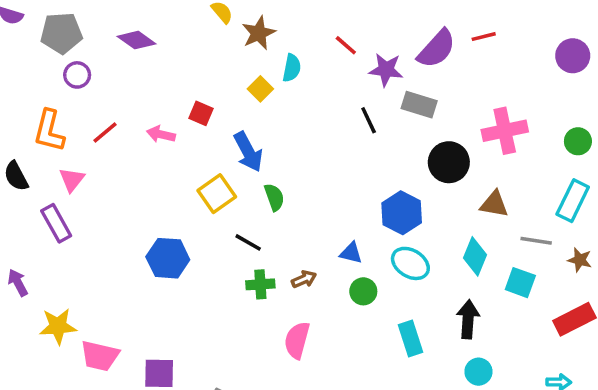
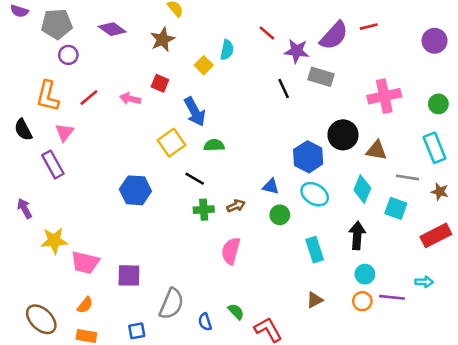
brown star: (259, 33) -> (162, 39), moved
black circle: (449, 162) -> (343, 135), moved
green semicircle: (274, 197) -> (214, 145), turned -72
cyan rectangle: (573, 201) -> (435, 148), turned -48

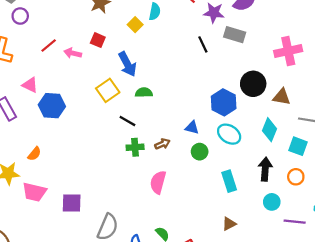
red line: (89, 97) -> (49, 46), moved
pink triangle: (64, 132) -> (30, 85), moved, turned -42
blue hexagon: (135, 190) -> (52, 106), moved
orange circle: (362, 301) -> (296, 177), moved
orange semicircle: (85, 305) -> (34, 154), moved

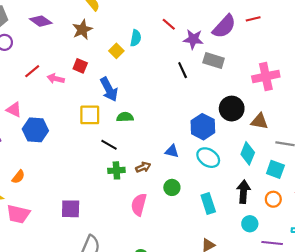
yellow square: (108, 90) -> (90, 115), turned 35
green circle: (200, 152) -> (172, 187), moved
purple square: (72, 203) -> (71, 209), moved

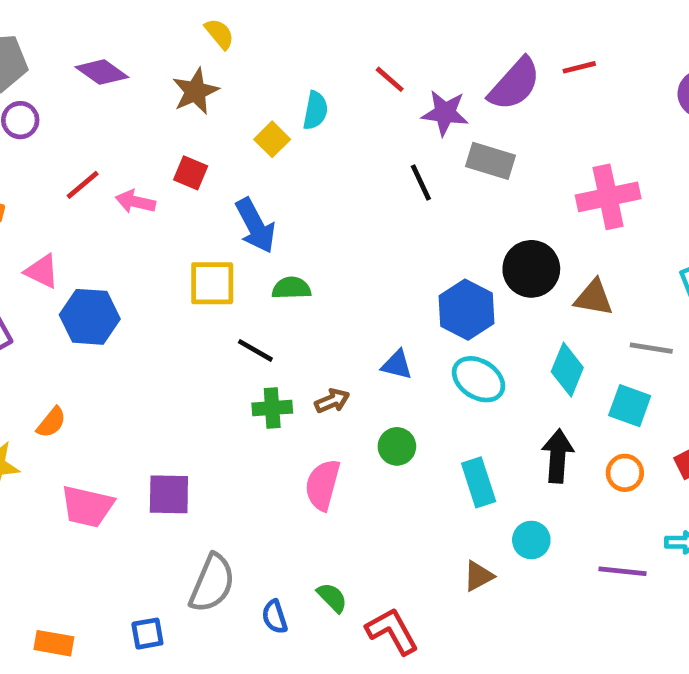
pink trapezoid: (18, 214) -> (87, 506), moved
cyan circle: (250, 224) -> (531, 540), moved

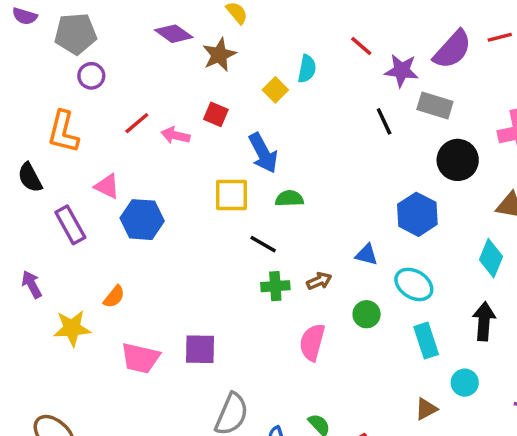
purple diamond: (102, 72) -> (174, 34), moved
black circle: (531, 269) -> (458, 160), moved
cyan ellipse: (479, 379) -> (414, 284), moved

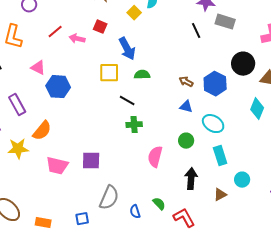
black circle: (458, 160) -> (243, 64), moved
purple rectangle: (70, 225) -> (17, 105), moved
brown arrow: (319, 281) -> (186, 82), moved, turned -128
orange semicircle: (114, 297) -> (42, 131), size x1.5
black arrow: (484, 321) -> (191, 179), moved

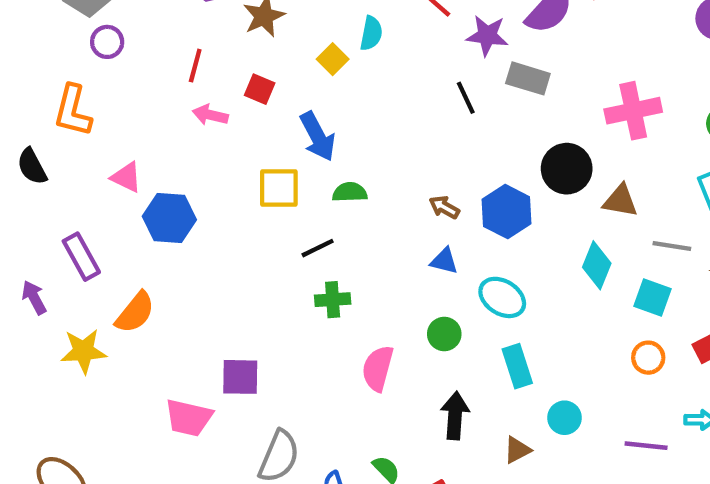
red line: (55, 32) -> (195, 66), moved, turned -35
black line: (127, 101) -> (318, 248), turned -56
pink trapezoid: (57, 166) -> (189, 418), moved

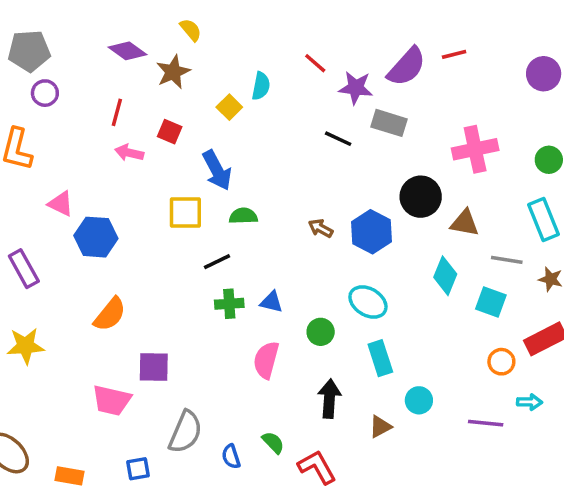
black line: (466, 98) -> (338, 139), turned -40
blue triangle: (444, 261) -> (271, 302), moved
orange semicircle: (135, 312) -> (110, 314), moved
orange circle: (648, 358) -> (501, 362), moved

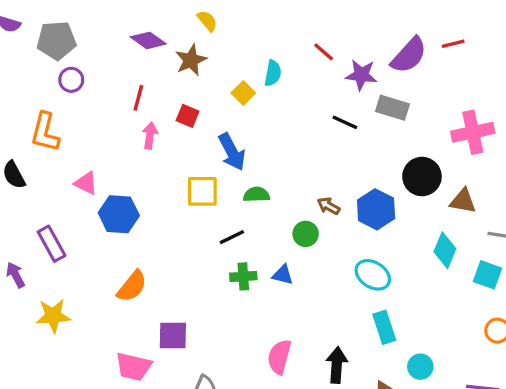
pink arrow: (129, 153) -> (150, 136), turned 85
green circle: (321, 332) -> (306, 234), moved
pink semicircle: (266, 360) -> (279, 357), moved

